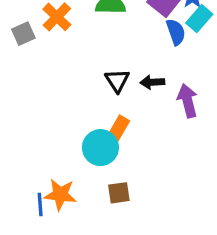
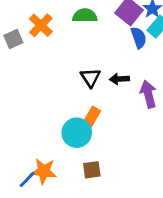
blue line: (40, 205) -> (27, 180), turned 48

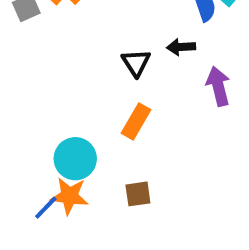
black arrow: (119, 79) -> (181, 47), moved
cyan circle: (77, 133) -> (75, 159), moved

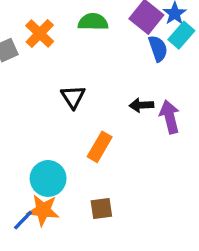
black arrow: (181, 47) -> (141, 105), moved
black triangle: (136, 63) -> (73, 97), moved

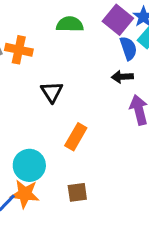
orange cross: (40, 34) -> (19, 50), moved, turned -32
black arrow: (141, 105) -> (122, 77), moved

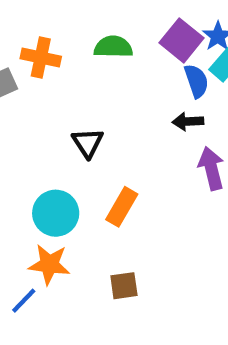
orange cross: (19, 50) -> (41, 57), moved
cyan circle: (29, 165) -> (56, 213), moved
orange star: (25, 194) -> (49, 264), moved

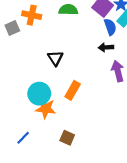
orange star: (49, 264) -> (46, 109), moved
brown square: (124, 286) -> (67, 138), moved, turned 32

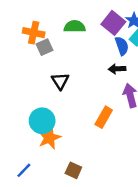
gray square: (12, 28) -> (44, 47), moved
orange rectangle: (73, 90) -> (104, 117), moved
orange star: (46, 109) -> (49, 138), turned -30

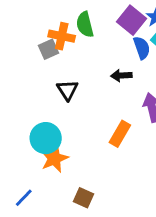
green semicircle: (75, 27) -> (85, 24), turned -105
orange cross: (34, 33) -> (62, 36), moved
black arrow: (117, 69) -> (121, 75), moved

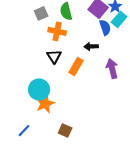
orange cross: (62, 36) -> (57, 31), moved
gray square: (49, 49) -> (41, 13), moved
orange rectangle: (120, 134) -> (76, 66), moved

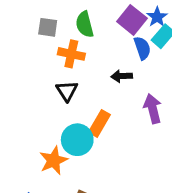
gray square: (41, 13) -> (48, 27), turned 32
orange rectangle: (76, 66) -> (99, 123), moved
cyan circle: (39, 89) -> (77, 140), moved

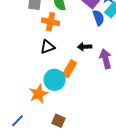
black arrow: (122, 76) -> (85, 47), moved
black triangle: (67, 91) -> (48, 47), turned 42

